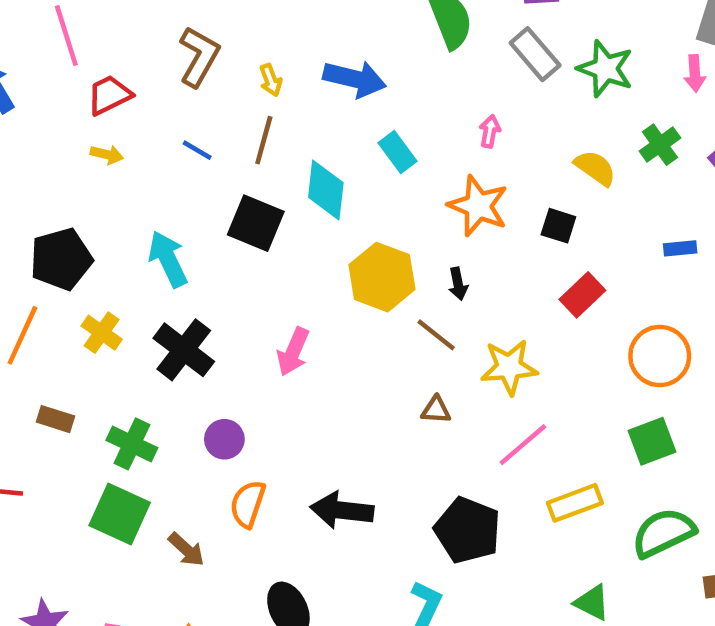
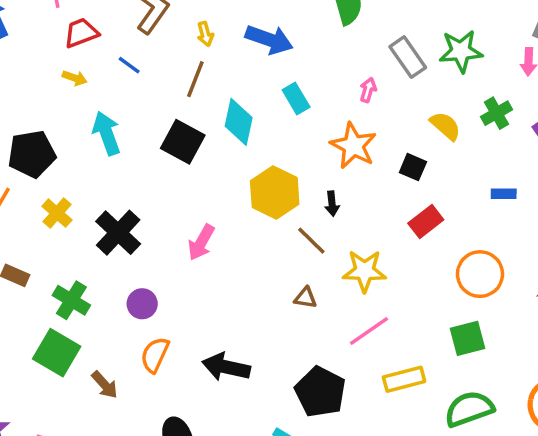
gray rectangle: (535, 54) -> (408, 57), moved
green star: (605, 69) -> (461, 51), turned -30
blue line: (197, 150) -> (129, 65), moved
cyan arrow: (168, 259) -> (107, 133), moved

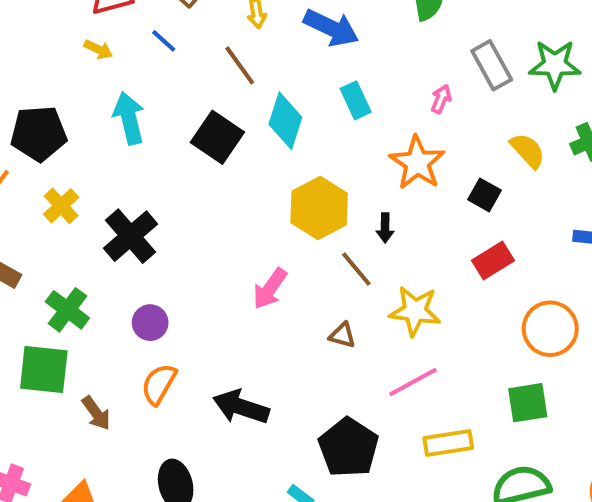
brown line: (195, 79) -> (240, 65), turned -63
pink arrow: (201, 242) -> (270, 289), moved
green square: (57, 353) -> (44, 369), turned -30

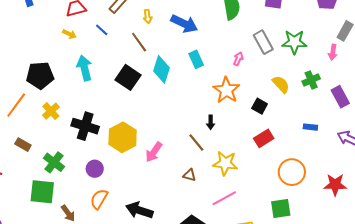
yellow hexagon: (319, 208) -> (123, 137), moved
black cross: (131, 236) -> (85, 126), turned -32

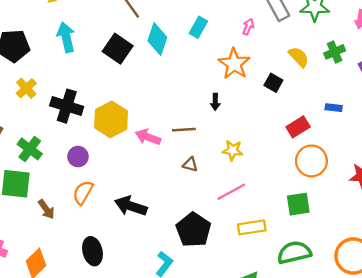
cyan rectangle: (196, 59) -> (198, 27), turned 54
red rectangle: (264, 138) -> (298, 127), moved
brown line: (196, 143) -> (184, 130), moved, turned -54
pink arrow: (154, 152) -> (148, 137), turned 75
yellow star: (225, 163) -> (233, 150), size x0.7

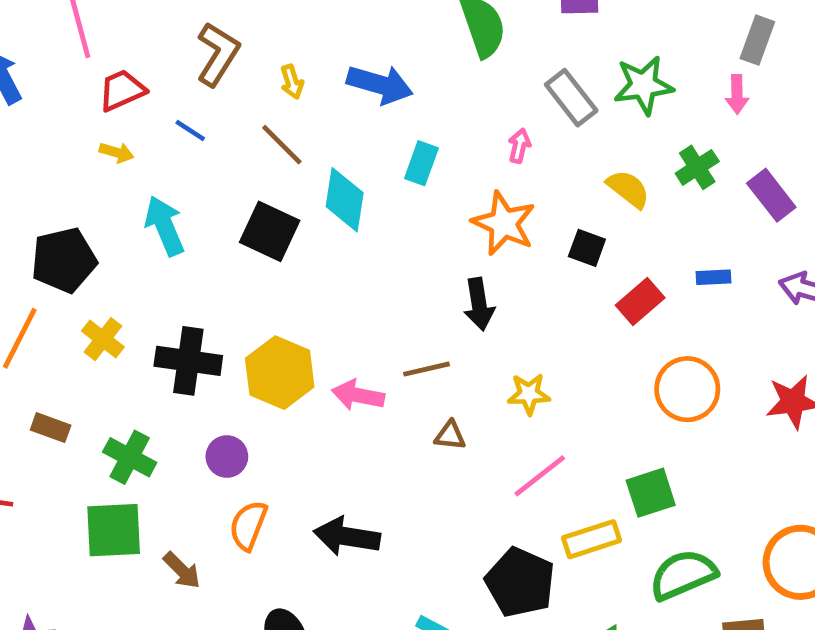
black arrow: (215, 102) -> (479, 304), size x1.5
red rectangle: (298, 127) -> (640, 302), moved
green square: (298, 204) -> (651, 493), moved
black pentagon: (193, 230) -> (520, 582), moved

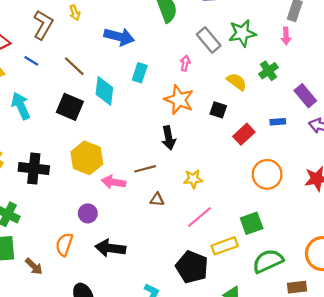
yellow arrow: (292, 82) -> (75, 13), moved
purple rectangle: (771, 195) -> (305, 96), moved
yellow hexagon: (280, 373) -> (87, 158), moved
purple circle: (227, 457) -> (88, 213), moved

